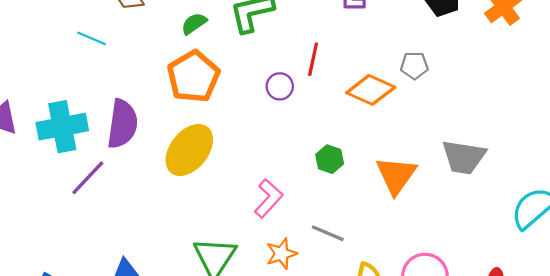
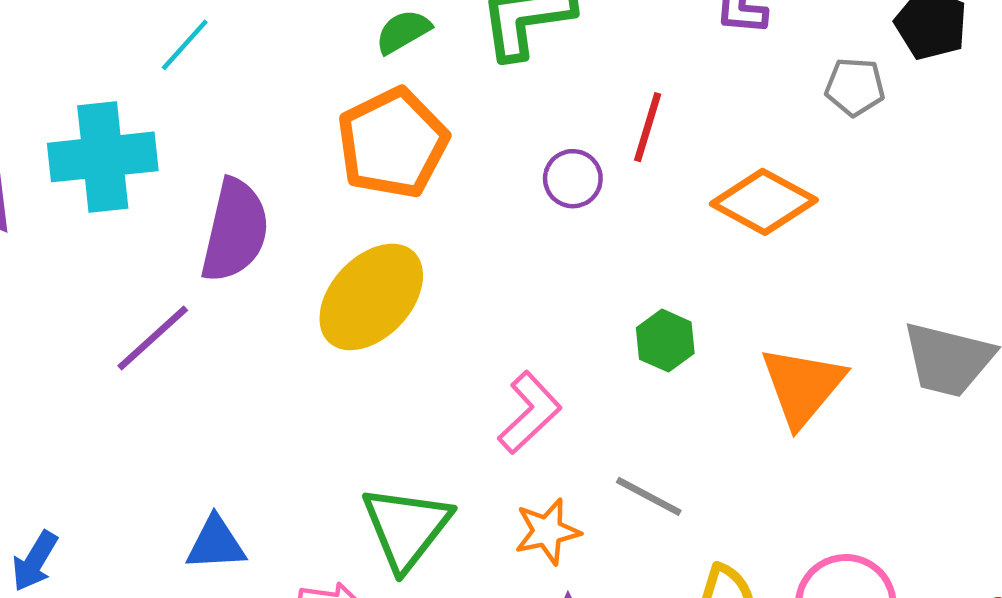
cyan line: (92, 38) -> (185, 45), turned -76
gray pentagon: (414, 66) -> (855, 87), moved
cyan cross: (62, 127) -> (103, 157), moved

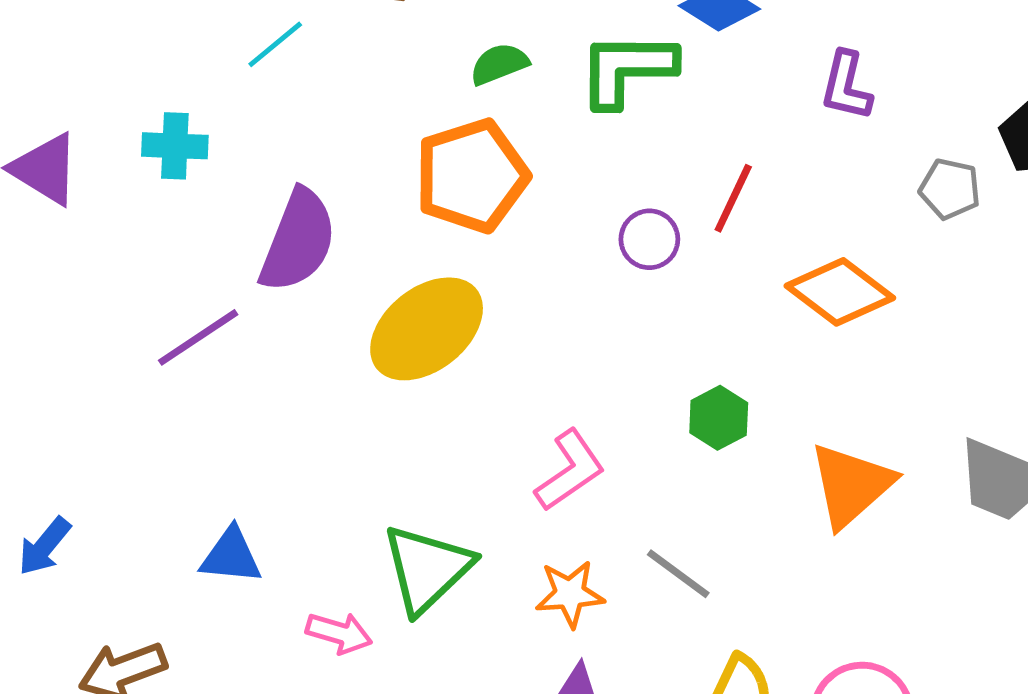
cyan cross: (103, 157) -> (175, 146), size x0.6

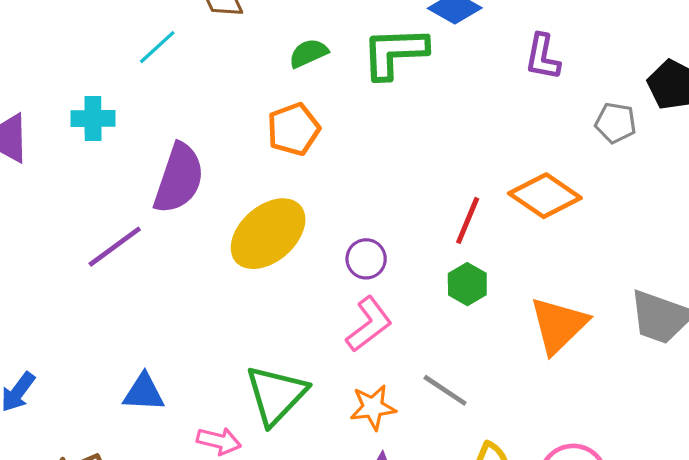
orange pentagon: (472, 176) -> (293, 129), size x0.7
red line: (733, 198) -> (468, 220), moved
purple circle: (649, 239) -> (366, 259), moved

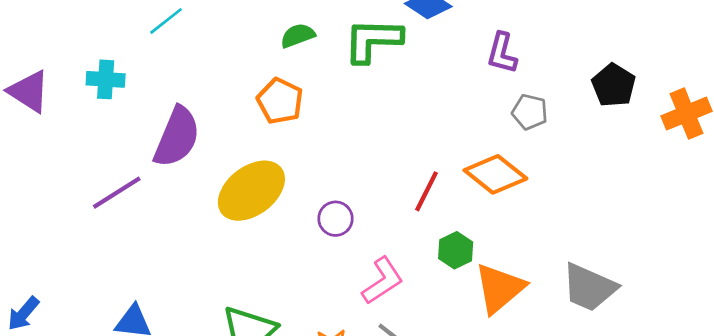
gray pentagon: (616, 123) -> (530, 112), moved
orange pentagon: (293, 129) -> (280, 101), turned -30
green hexagon: (467, 284) -> (456, 250), moved
pink L-shape: (369, 324) -> (383, 281), moved

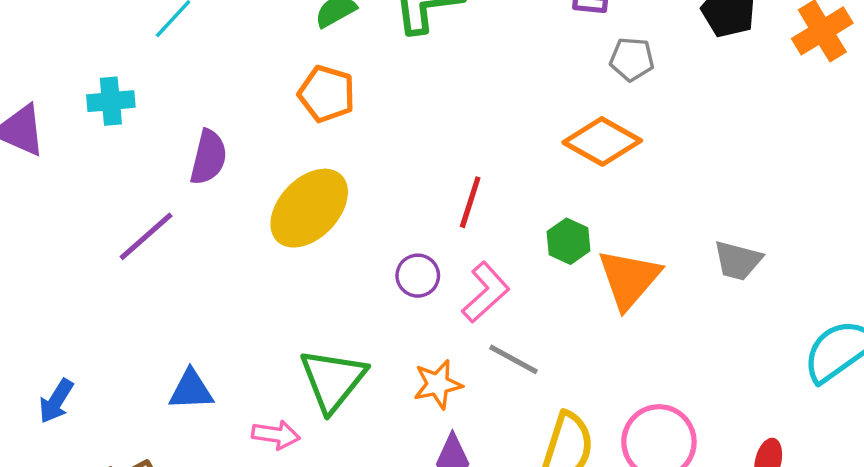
purple semicircle: (177, 137) -> (208, 157), size x0.7
red line: (427, 191) -> (470, 202), moved
purple circle: (335, 219) -> (418, 276), moved
gray trapezoid: (589, 287) -> (738, 261), size x0.7

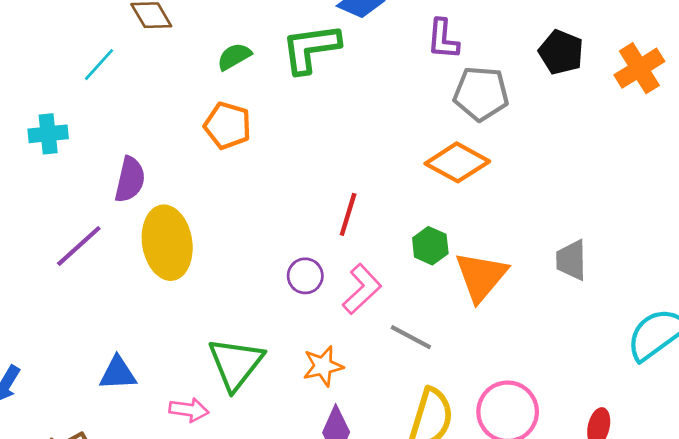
gray pentagon: (632, 59) -> (481, 94), size x1.5
yellow ellipse: (309, 208) -> (167, 243), moved, turned -52
gray trapezoid: (738, 261) -> (571, 260), turned 75
gray line: (514, 359) -> (411, 337), moved

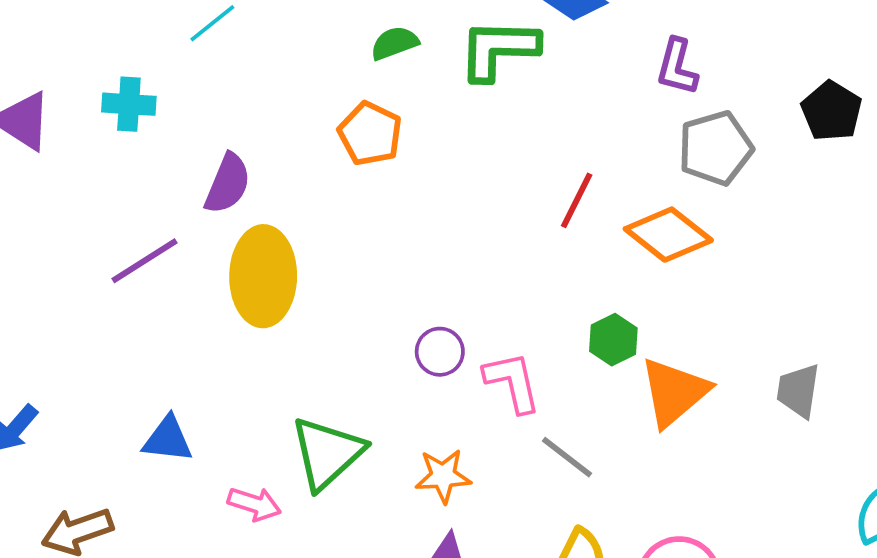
gray pentagon: (481, 94) -> (716, 148), turned -30
red line: (348, 214) -> (577, 200), moved
pink L-shape: (362, 289) -> (512, 382), turned -69

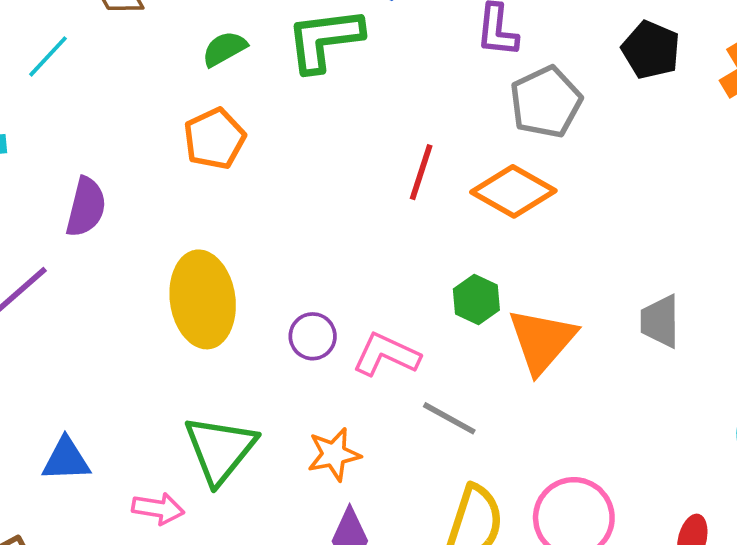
orange pentagon: (370, 134) -> (214, 139), turned 30
yellow ellipse: (263, 276) -> (203, 299), moved
pink L-shape: (512, 382) -> (386, 355), turned -44

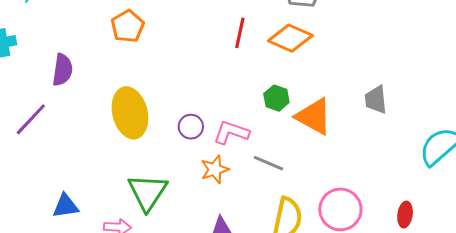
orange triangle: (542, 341) -> (314, 116), turned -36
orange star: (334, 454) -> (215, 169), moved

